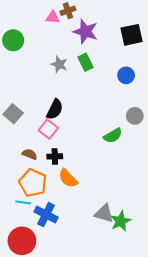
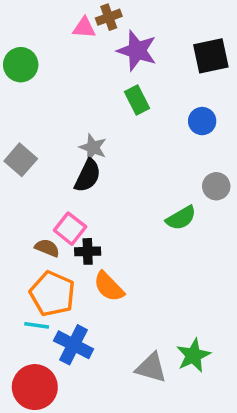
gray star: (59, 64) -> (93, 147), moved
gray square: (13, 114) -> (21, 160), moved
pink square: (48, 129) -> (70, 229), moved
gray triangle: (104, 213) -> (151, 368), moved

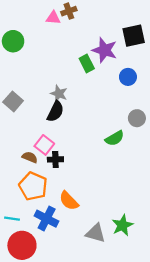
purple star: (137, 51) -> (105, 50), moved
orange semicircle: (109, 287) -> (69, 201), moved
cyan line: (37, 325) -> (12, 219), moved

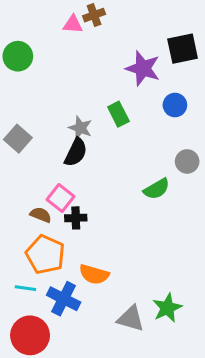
green rectangle: (87, 64) -> (118, 114), moved
orange semicircle: (69, 201) -> (94, 274), turned -30
cyan line: (12, 219) -> (25, 288), moved

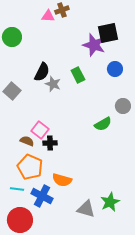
black square: (183, 49) -> (108, 33), moved
black semicircle: (76, 152) -> (42, 72), moved

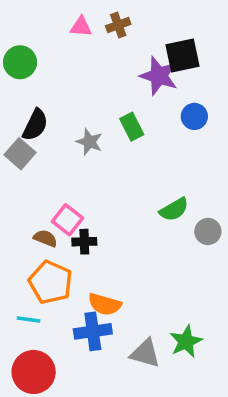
brown cross: (62, 10) -> (118, 25), moved
black semicircle: (42, 72) -> (35, 125), moved
gray circle: (123, 106) -> (208, 232), moved
blue cross: (42, 196) -> (93, 331), moved, turned -35

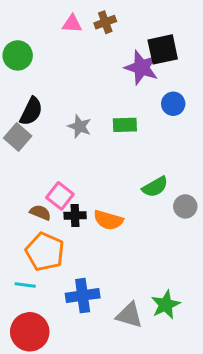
green rectangle: (132, 127) -> (125, 125), moved, turned -65
orange semicircle: (105, 304) -> (108, 220), moved

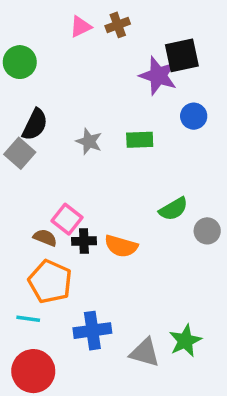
pink triangle: (72, 24) -> (81, 27), turned -30

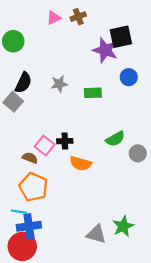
gray star: (89, 141) -> (59, 84), moved, turned -30
black cross: (84, 241) -> (65, 141), moved
blue cross: (92, 331) -> (29, 226), moved

